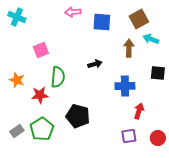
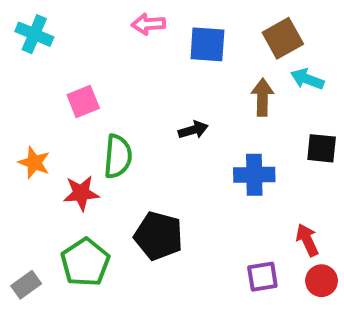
red arrow: (139, 111) -> (307, 240), moved, turned -42
gray rectangle: (17, 131) -> (26, 285), moved

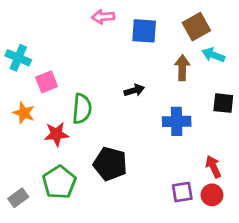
cyan cross: (34, 34) -> (18, 58), moved
pink square: (83, 101) -> (47, 82), moved
red circle: (322, 281) -> (212, 195), moved

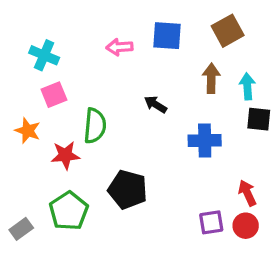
pink arrow: (103, 17) -> (119, 47), moved
cyan arrow: (213, 55) -> (247, 86), moved, turned 65
cyan cross: (18, 58) -> (44, 55), moved
black arrow: (134, 90) -> (156, 104), turned -132

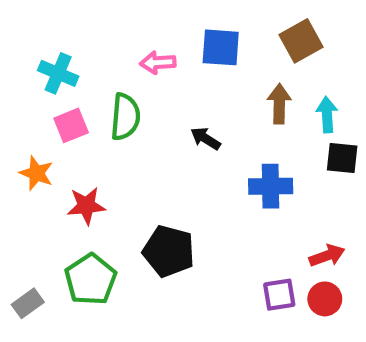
green semicircle: (95, 126) -> (125, 117), moved
red arrow: (247, 193) -> (327, 256), turned 95

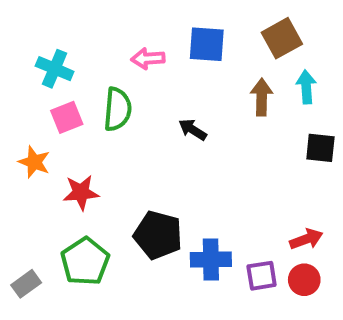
cyan arrow: (327, 115) -> (306, 87), moved
blue cross: (271, 186) -> (211, 259), moved

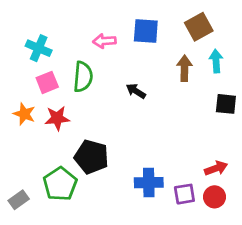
red star: (81, 192) -> (57, 118), moved
black pentagon: (158, 235) -> (92, 157), moved

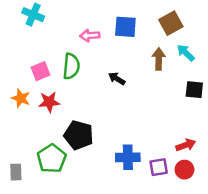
cyan cross: (39, 48) -> (33, 15), moved
cyan arrow: (216, 61) -> (186, 53), turned -42
gray rectangle: (19, 200) -> (16, 172), turned -56

